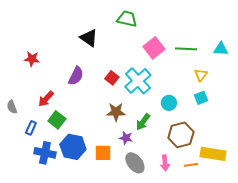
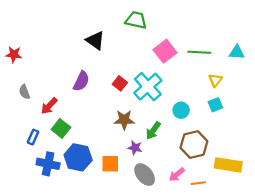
red star: (32, 59) -> (14, 54), moved
gray semicircle: (12, 107) -> (24, 92), moved
pink arrow: (165, 163) -> (177, 175), turned 56
orange line: (191, 165) -> (198, 183), moved

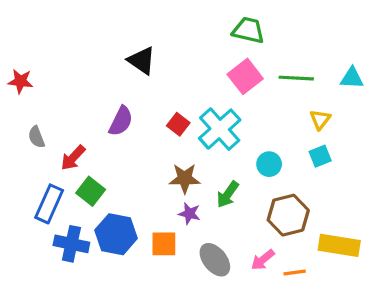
green trapezoid: (136, 20) -> (248, 30), moved
blue rectangle: (33, 137) -> (49, 204), size x1.6
purple star: (135, 148) -> (189, 214), moved

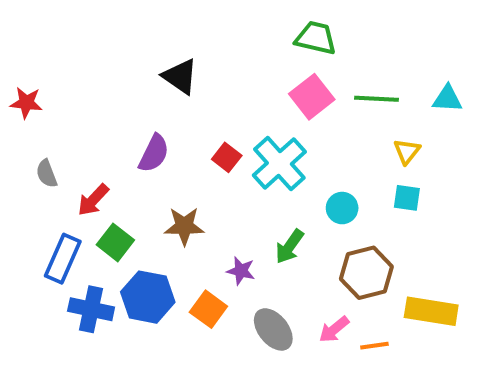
cyan square: (320, 156) -> (407, 198), turned 30
brown star: (185, 178) -> (184, 226), moved
orange square: (164, 244) -> (208, 309), turned 36

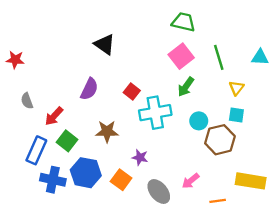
green line: (376, 99) -> (219, 57), turned 70
cyan cross: (279, 163) -> (155, 113), moved, turned 32
green arrow: (289, 246) -> (186, 87), moved
brown hexagon: (366, 273) -> (220, 140), moved
pink arrow: (334, 329) -> (191, 181), moved

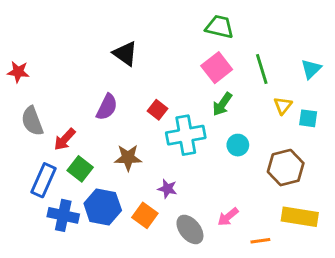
cyan triangle: (260, 57) -> (311, 69), turned -48
gray semicircle: (27, 101) -> (32, 121), size x1.5
cyan square: (236, 115) -> (308, 118), moved
brown hexagon: (220, 140) -> (286, 168), moved

